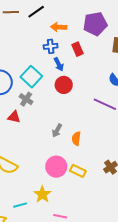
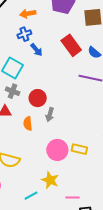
red rectangle: (77, 49) -> (71, 45), moved, size x1.5
red circle: (64, 85) -> (38, 98), moved
orange semicircle: (76, 138) -> (28, 123), moved

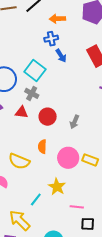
red circle: (38, 98) -> (48, 117), moved
gray arrow: (50, 115) -> (74, 122), moved
orange semicircle: (28, 123) -> (42, 147), moved
cyan line: (31, 196) -> (36, 199), turned -32

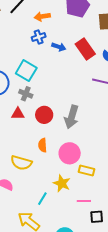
blue arrow: (61, 56) -> (59, 47), moved, turned -32
gray arrow: (74, 122) -> (72, 117), size x1.6
yellow rectangle: (90, 160) -> (87, 171), moved

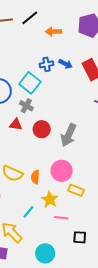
blue cross: (39, 37) -> (46, 64), moved
orange semicircle: (42, 145) -> (35, 177), moved
pink line: (84, 201) -> (61, 218), moved

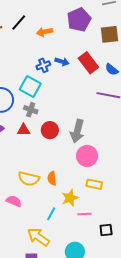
pink circle: (62, 171) -> (87, 156), moved
yellow star: (50, 199) -> (70, 198), turned 30

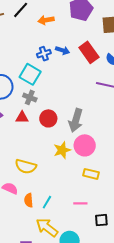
orange semicircle: (52, 178) -> (29, 200), moved
yellow star: (70, 198) -> (62, 150), moved
yellow arrow: (38, 237) -> (47, 227), moved

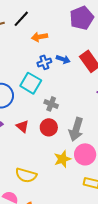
orange arrow: (46, 20) -> (39, 37), moved
gray cross: (30, 97) -> (51, 104), moved
red triangle: (22, 117) -> (22, 126), turned 40

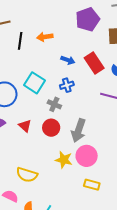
black line: (21, 19) -> (20, 41), moved, turned -36
blue cross: (44, 62) -> (67, 85), moved
yellow star: (62, 159) -> (64, 160), turned 30

